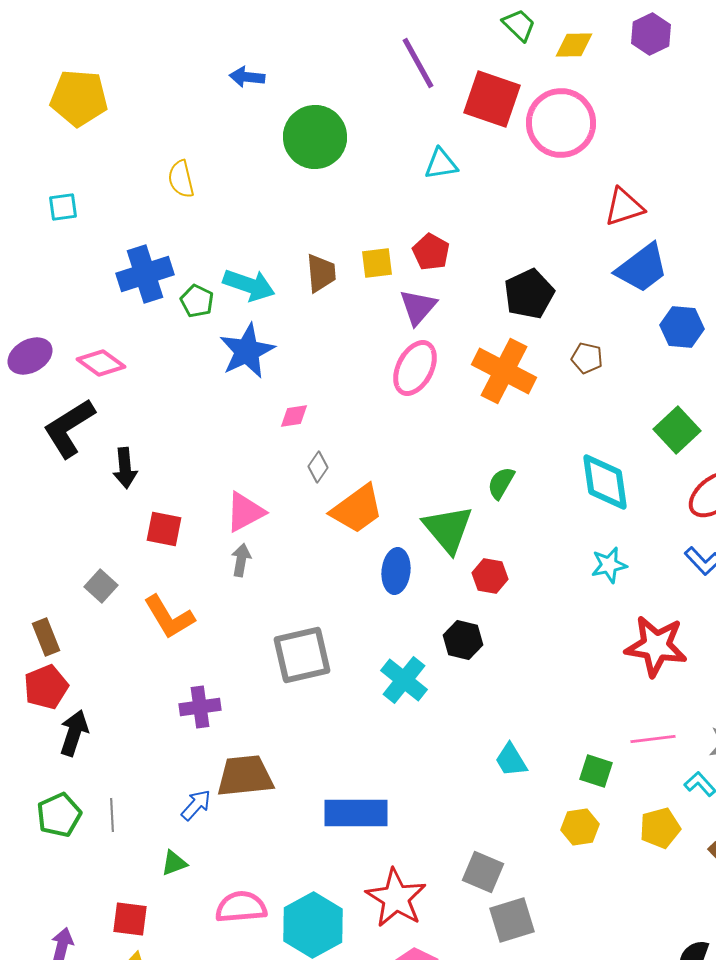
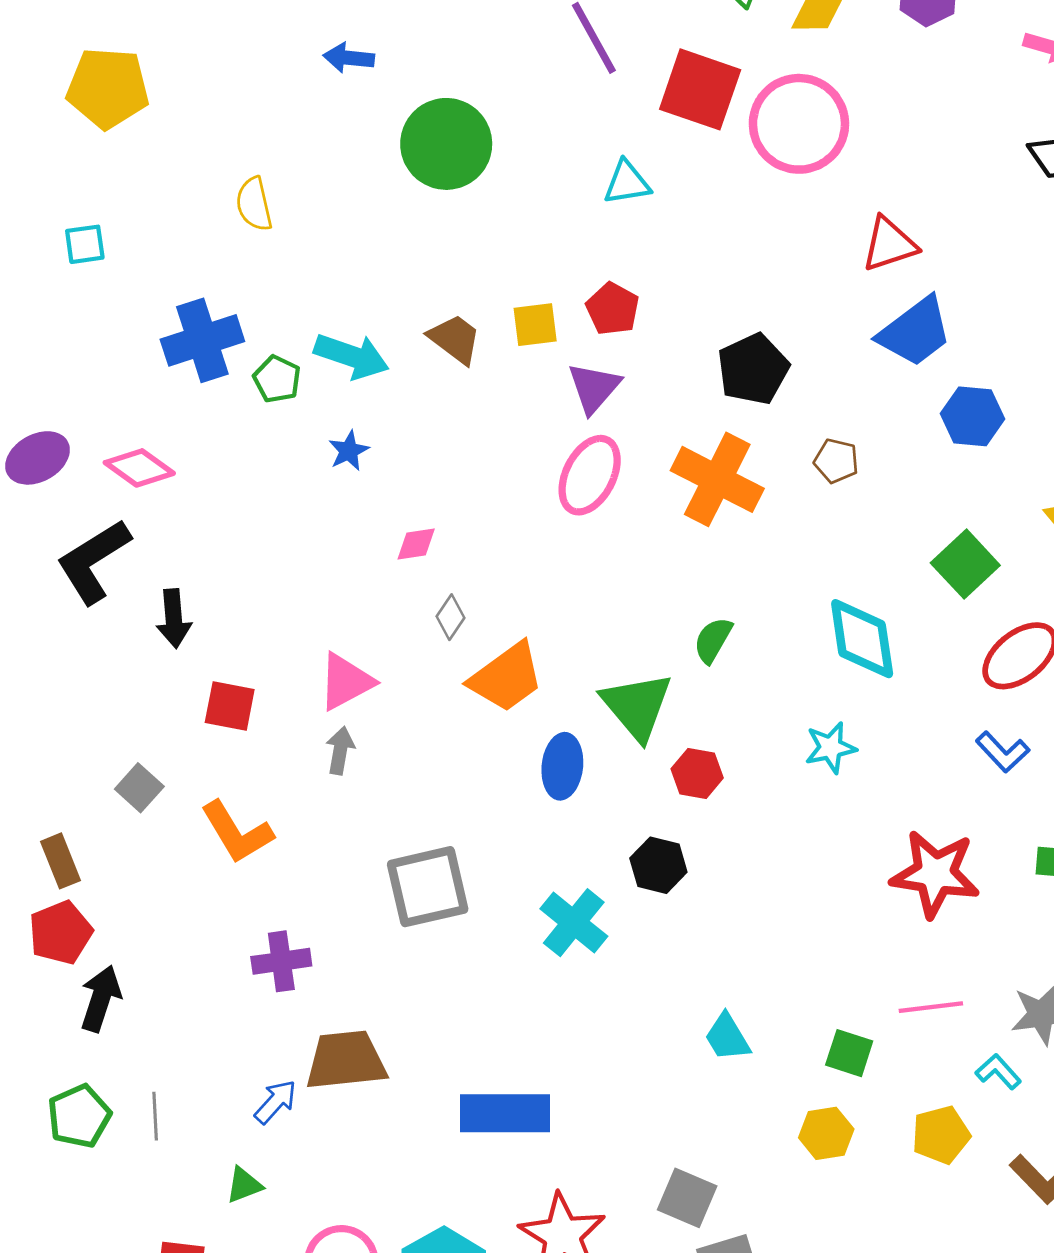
brown trapezoid: (321, 273) -> (455, 339), turned -48
blue star: (247, 351) -> (349, 451), size x0.5
cyan star: (609, 565) -> (831, 748), moved

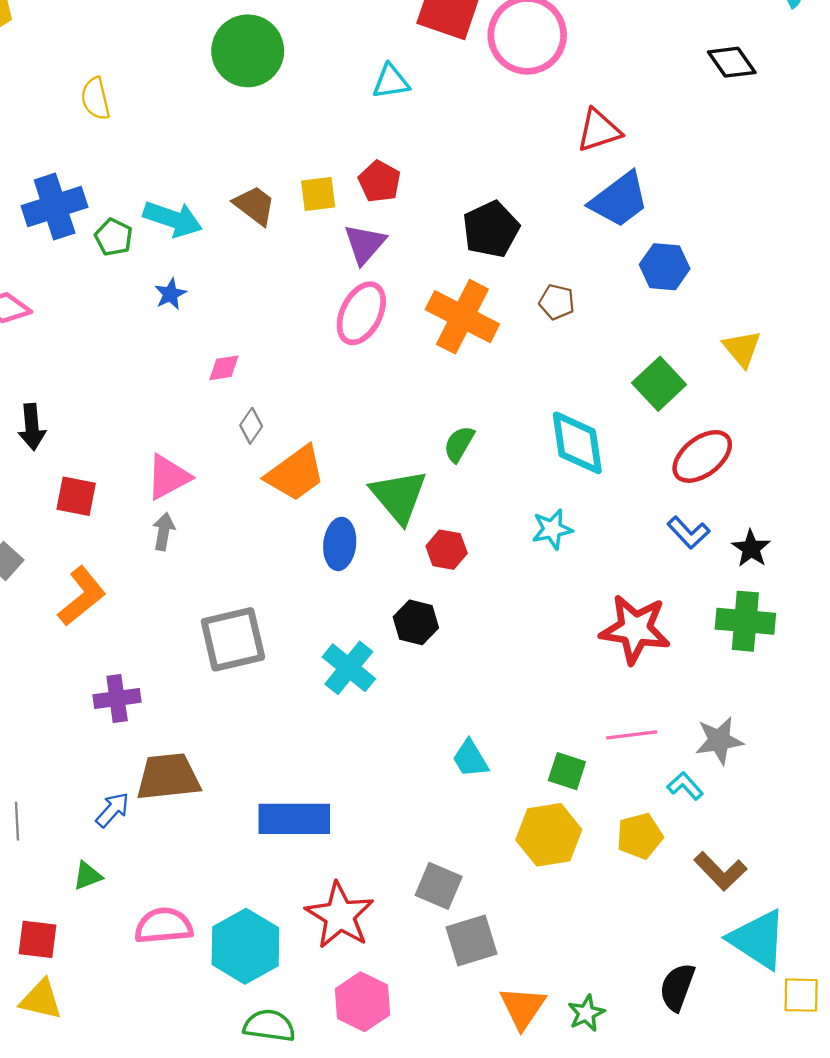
orange L-shape: (237, 832) -> (82, 596), turned -98
yellow hexagon: (826, 1133) -> (549, 835), size x1.5

